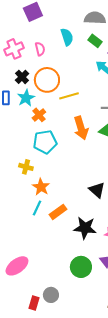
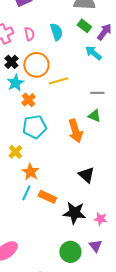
cyan semicircle: (67, 37) -> (56, 32), moved
orange arrow: (81, 128) -> (75, 131), moved
yellow cross: (26, 167) -> (15, 152), turned 32
orange rectangle: (58, 212) -> (47, 197), turned 60

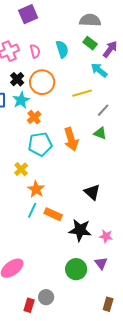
yellow line: (58, 81) -> (82, 93), moved
gray line: (97, 93) -> (103, 110), turned -48
orange arrow: (75, 131) -> (71, 139), moved

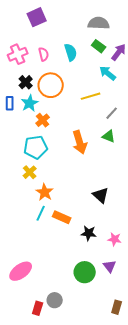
cyan pentagon: (40, 144) -> (36, 147), moved
black star: (80, 230) -> (89, 233), size x0.7

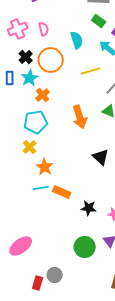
cyan semicircle: (71, 52) -> (77, 40), moved
black triangle: (101, 195) -> (101, 157), moved
cyan line: (41, 213) -> (41, 188), turned 56

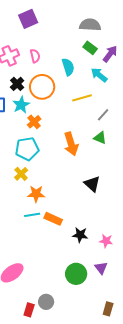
orange star: (45, 167) -> (36, 194), turned -30

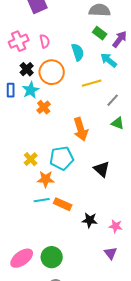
green triangle: (100, 138) -> (118, 123), moved
cyan pentagon: (27, 149) -> (62, 158), moved
green circle: (76, 274) -> (52, 257), moved

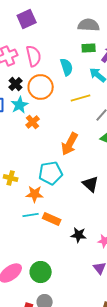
green rectangle: (100, 33) -> (89, 48), turned -40
pink semicircle: (45, 41) -> (34, 56), size x1.5
orange arrow: (81, 129) -> (70, 144), turned 45
yellow cross: (31, 159) -> (11, 178), moved, turned -32

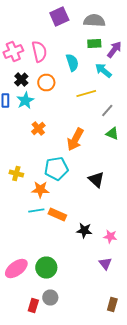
purple square: (27, 19) -> (59, 16), moved
orange circle: (41, 87) -> (46, 82), size x0.7
orange cross: (33, 122) -> (38, 128), moved

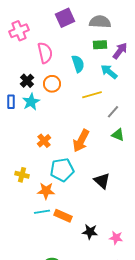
pink cross: (13, 52) -> (19, 31), moved
orange cross: (38, 128) -> (44, 141), moved

